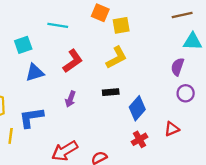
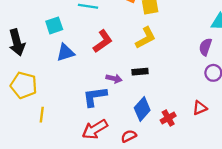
purple arrow: (70, 99) -> (114, 78), moved, turned -98
blue diamond: (137, 108) -> (142, 109), moved
blue L-shape: (31, 117) -> (95, 97), moved

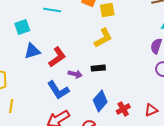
red L-shape: (103, 41) -> (57, 57), moved
blue L-shape: (95, 97) -> (58, 90), turned -115
red triangle: (200, 108) -> (151, 110), moved

